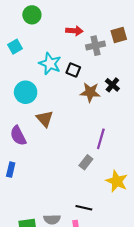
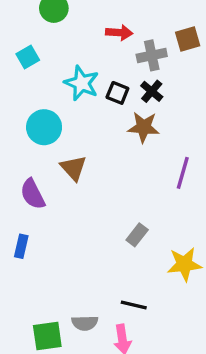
black cross: (112, 85) -> (152, 91), moved
purple line: (101, 139) -> (183, 173), moved
yellow star: (117, 181) -> (184, 264), turned -30

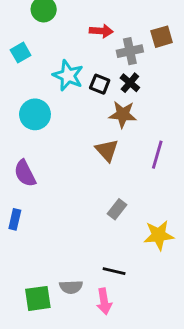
brown triangle: (73, 168) -> (107, 150), moved

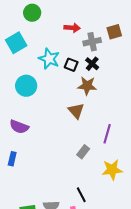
cyan square: (21, 53) -> (16, 43), size x1.5
purple line: (157, 155) -> (107, 134), moved
purple semicircle: (25, 173) -> (19, 127), turned -42
black line: (114, 271) -> (81, 195), turned 49

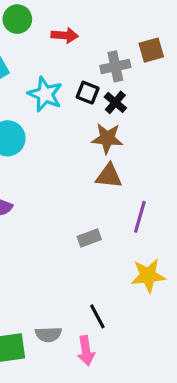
red arrow: (72, 28) -> (65, 35), moved
black square: (71, 65) -> (88, 93), moved
brown triangle: (76, 111) -> (109, 176), moved, turned -42
gray rectangle: (83, 152) -> (89, 238), moved, turned 32

